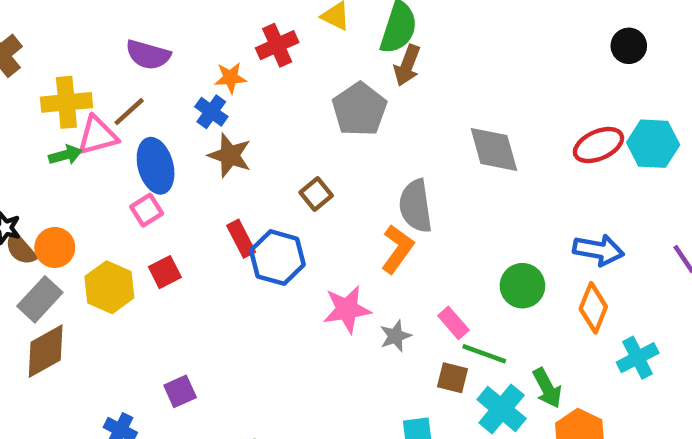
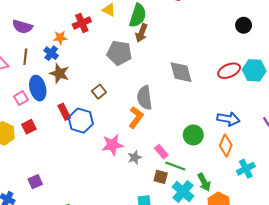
gray pentagon: (359, 109) -> (119, 53), turned -30
brown line: (129, 112) -> (25, 57), moved, turned -42
blue ellipse: (156, 166) -> (38, 88), moved

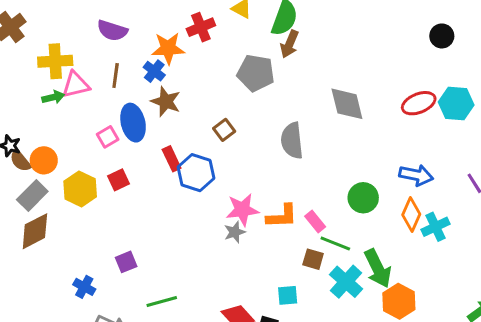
orange star: (60, 38) -> (168, 48), size x1.5
orange L-shape: (136, 117) -> (282, 216), moved, turned 50
gray star: (135, 157) -> (235, 232), moved
cyan cross: (246, 169) -> (436, 227), moved
green arrow: (204, 182) -> (378, 268), size x1.4

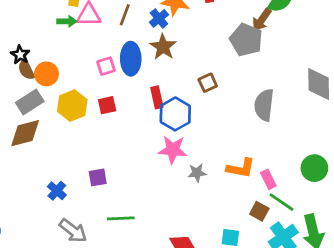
brown arrow: (290, 44) -> (262, 20), moved
pink star: (242, 210) -> (173, 150), moved

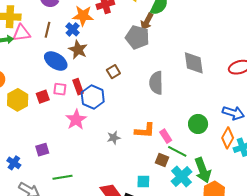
blue ellipse: (131, 59) -> (56, 61), turned -50
pink square: (106, 66) -> (60, 89), moved, turned 32
pink star: (173, 150) -> (76, 120), moved, turned -30

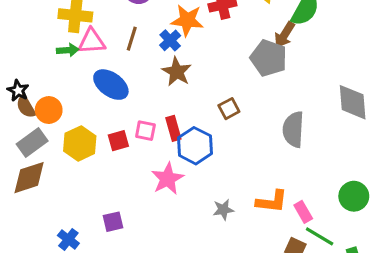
blue ellipse: (56, 61) -> (111, 85), moved

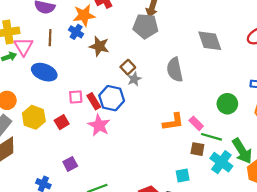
pink triangle: (92, 41) -> (23, 47), turned -42
brown star: (177, 72) -> (99, 46), moved
red rectangle: (173, 128) -> (94, 101), moved
red square: (118, 141) -> (62, 122), moved
gray star: (223, 210) -> (134, 79), moved

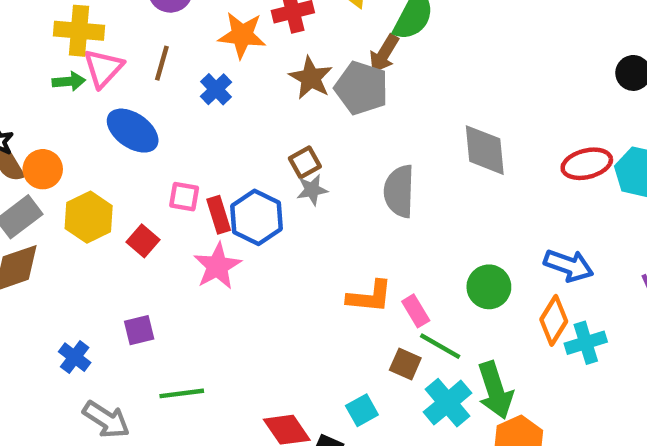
blue cross: (76, 32) -> (216, 89), moved
brown star: (99, 46) -> (311, 78), moved
red square: (62, 122) -> (143, 241), turned -32
cyan square: (183, 175) -> (362, 410), turned -32

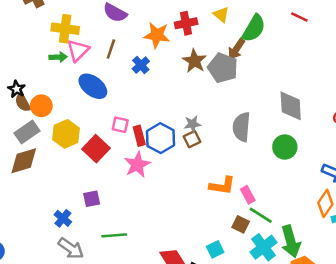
brown square: (305, 162) -> (192, 139), moved
red square: (143, 241) -> (96, 149), size x1.5
green circle: (489, 287) -> (285, 147), moved
blue cross: (75, 357) -> (63, 218), moved

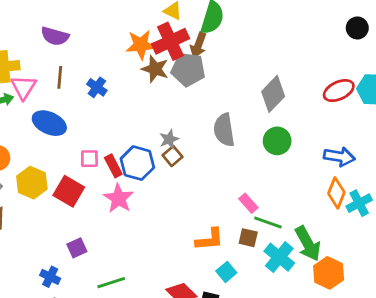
red cross: (186, 23) -> (171, 41), moved, size x1.4
orange star: (157, 35) -> (141, 45), moved
gray diamond: (291, 106) -> (273, 94), turned 60
orange L-shape: (222, 186) -> (210, 239), moved

